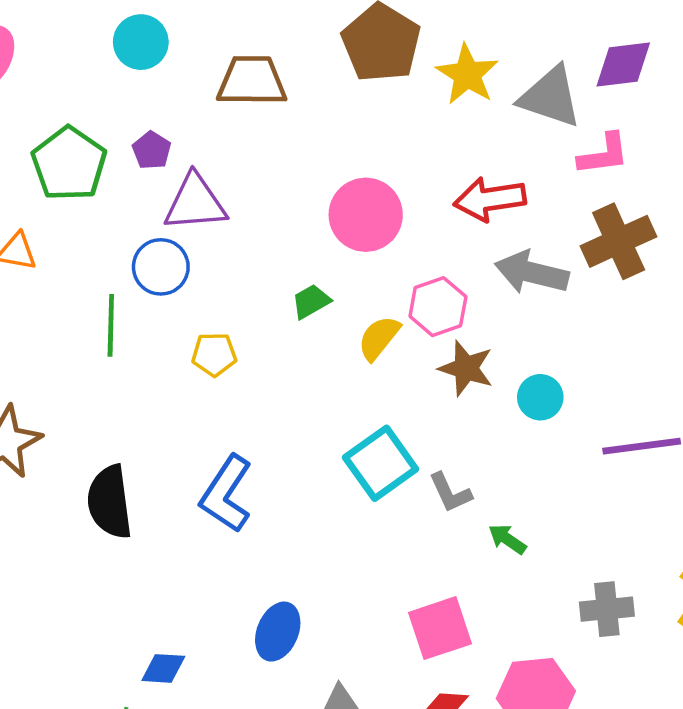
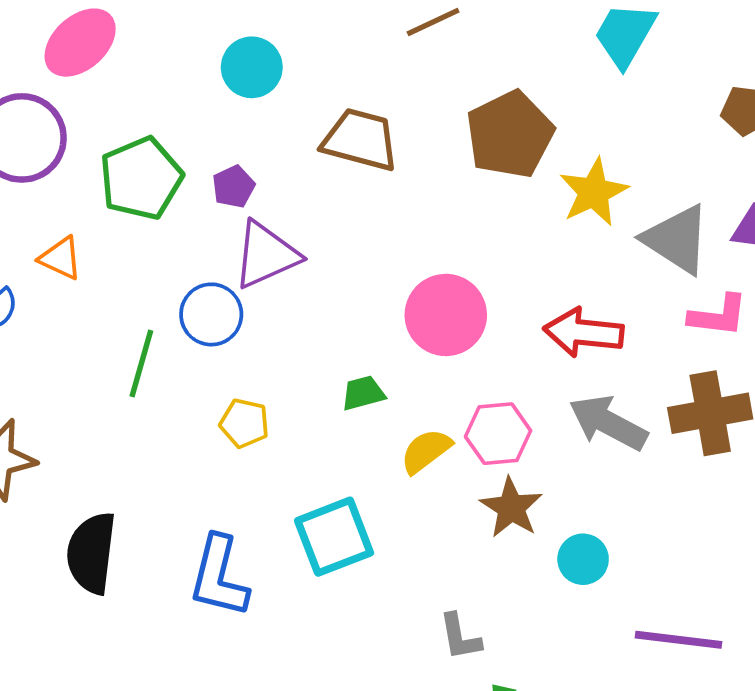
purple triangle: (195, 203) -> (266, 255), turned -34
cyan square: (381, 463) -> (334, 537), moved
blue L-shape: (226, 494) -> (219, 577), turned -34

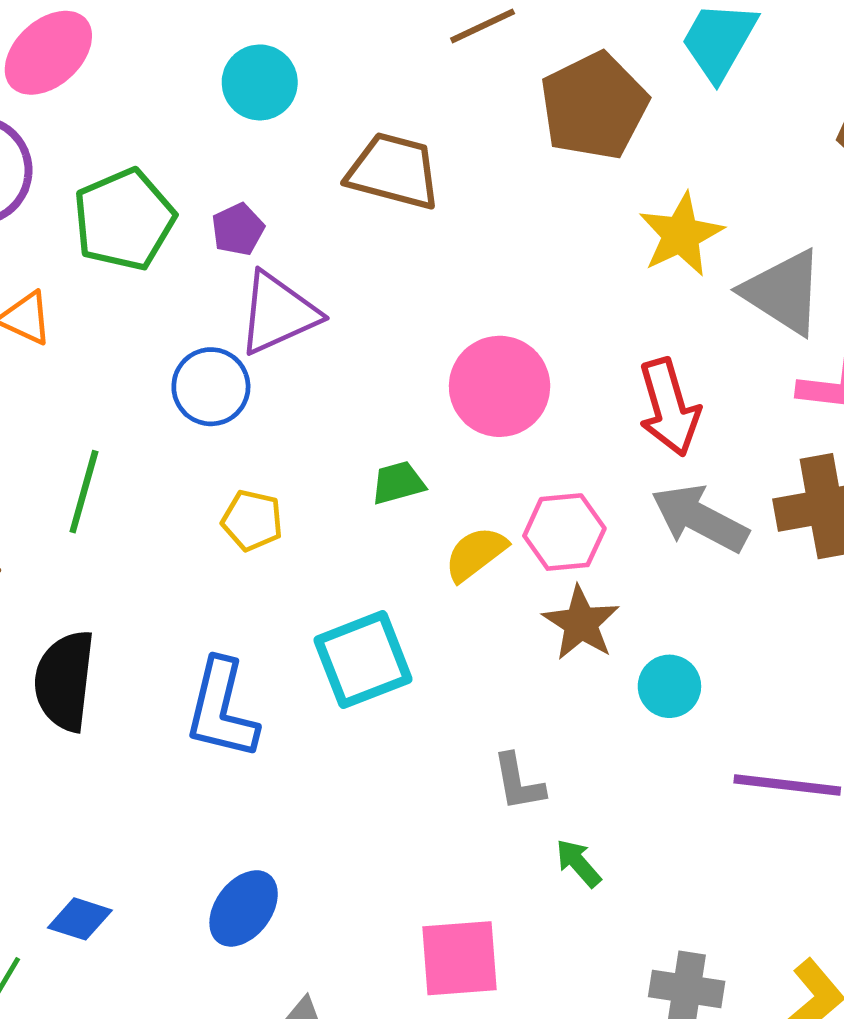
brown pentagon: (510, 135) -> (594, 106), moved
red arrow: (584, 332) -> (669, 407), turned -112
green line: (141, 364) -> (84, 492), moved

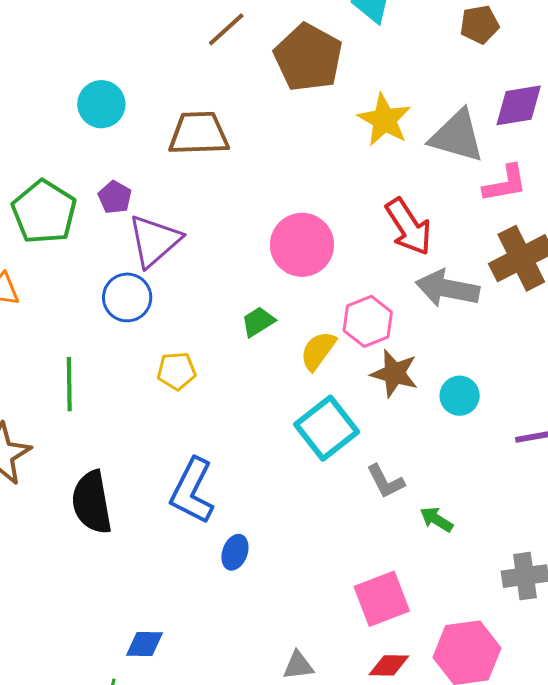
cyan square: (363, 660) -> (327, 428), moved
blue L-shape: (222, 709) -> (192, 491), turned 30
blue ellipse: (244, 908) -> (235, 552), moved, size x0.7

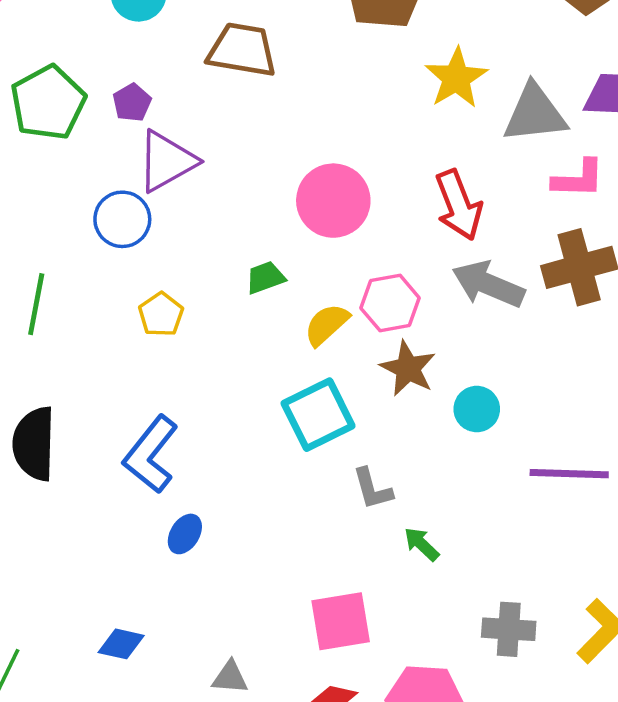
gray triangle: (457, 136) -> (535, 114), turned -34
yellow pentagon: (176, 371) -> (161, 314), turned 30
blue diamond: (144, 644) -> (121, 644), moved

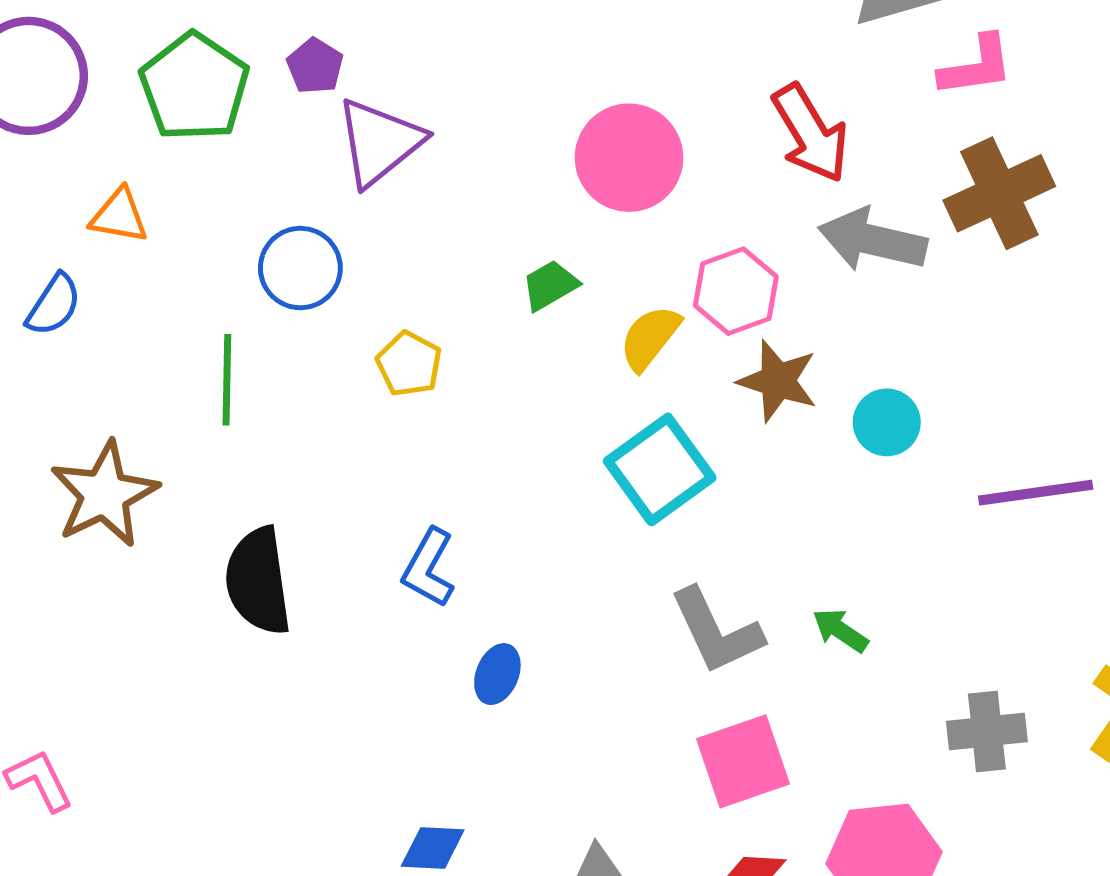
blue circle: (122, 219) -> (300, 268), moved
blue L-shape: (151, 454) -> (429, 568), size x0.7
gray L-shape: (372, 489) -> (716, 631), moved, size x1.5

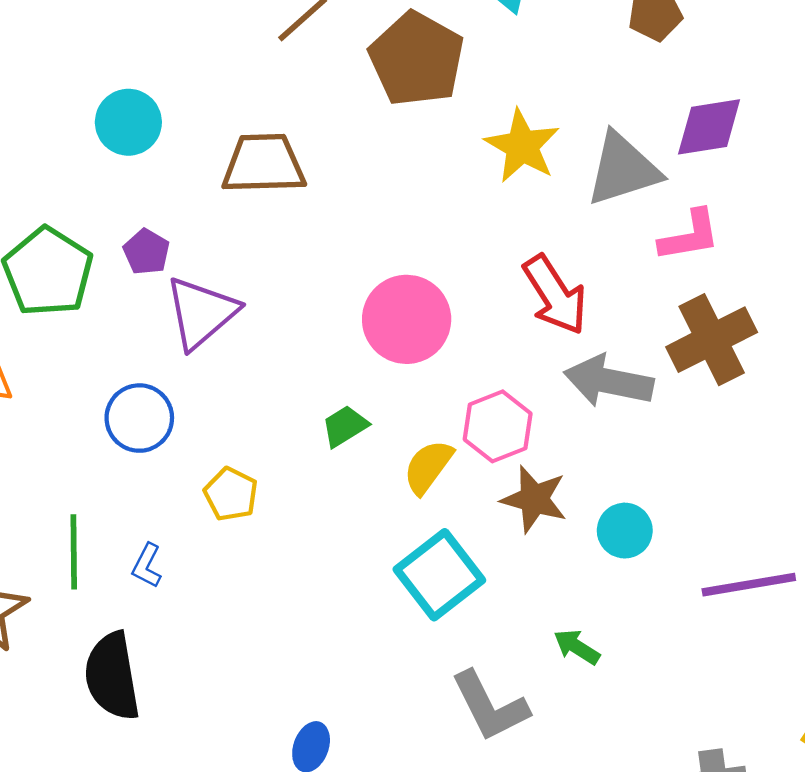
green line: (227, 380) -> (74, 552), moved
blue L-shape: (429, 568) -> (147, 566), moved, size x0.7
green arrow: (840, 630) -> (577, 647), moved

